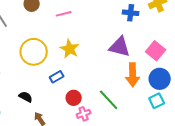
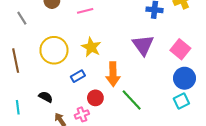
purple triangle: (120, 47) -> (143, 45), turned 40
orange arrow: (133, 75) -> (113, 74), moved
pink cross: (84, 114) -> (82, 114), moved

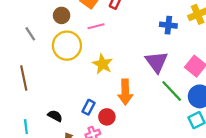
yellow circle: (54, 50) -> (67, 46), moved
blue rectangle: (78, 76) -> (89, 107), moved, turned -32
green line: (132, 100) -> (172, 91), moved

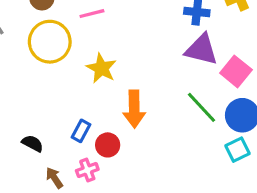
purple triangle: (157, 62) -> (202, 50), moved, turned -40

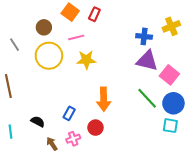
yellow star: (101, 68) -> (86, 60), moved, turned -30
red circle: (108, 145) -> (95, 128), moved
cyan square: (238, 150) -> (170, 126), turned 35

